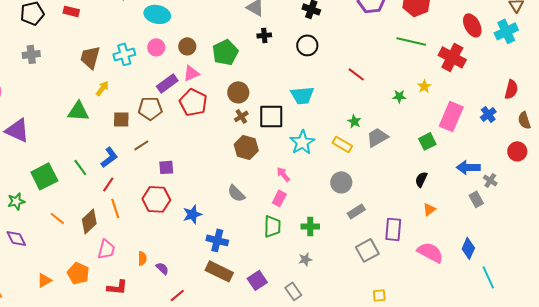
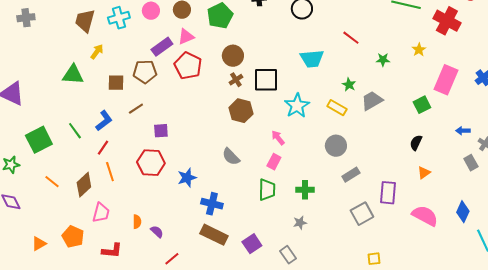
cyan trapezoid: (302, 95) -> (312, 59), moved
green star: (399, 96) -> (383, 60), moved
blue arrow: (468, 167) -> (463, 131), size x0.6

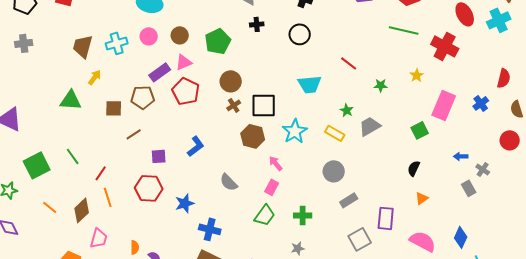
brown hexagon: (241, 111) -> (253, 136), moved
blue L-shape: (104, 121) -> (196, 146), moved
green trapezoid: (267, 190) -> (265, 215), turned 35

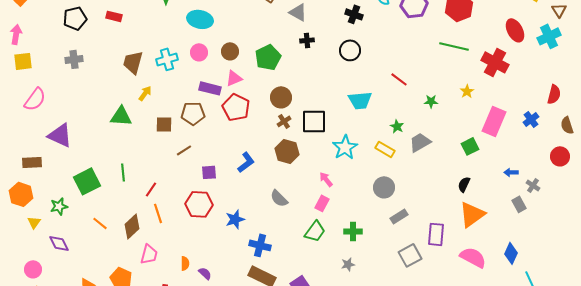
purple rectangle: (160, 72) -> (210, 88), turned 50
brown hexagon: (253, 136) -> (287, 151), moved
green line: (73, 156) -> (123, 172), turned 30
orange triangle: (422, 198) -> (472, 214), size x2.0

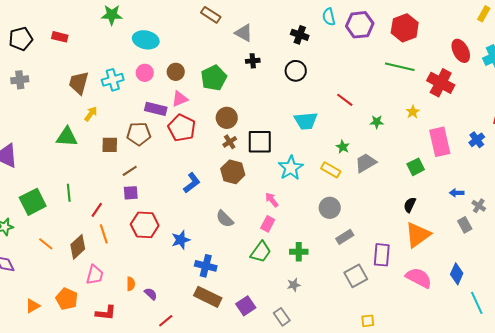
pink rectangle: (494, 121) -> (440, 142), turned -36
purple square: (209, 172) -> (131, 193), moved

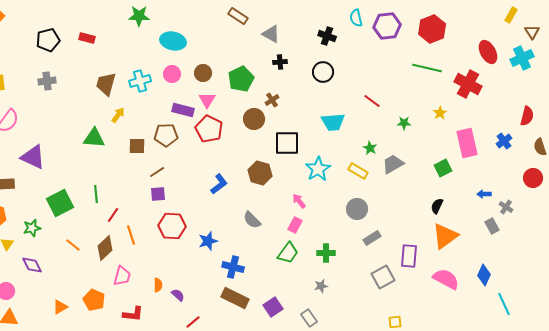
pink triangle: (180, 99) -> (207, 100), turned -36
brown cross: (230, 142) -> (272, 100), moved
red line: (97, 210) -> (113, 215), moved

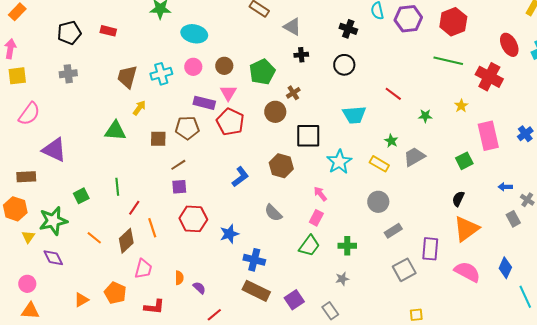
green square: (60, 203) -> (81, 196), size x0.6
green star: (32, 228) -> (53, 221), size x1.6

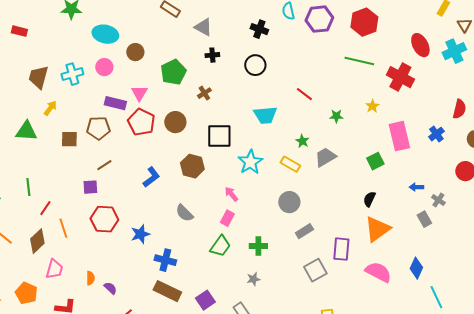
brown circle: (224, 66) -> (135, 52), moved
brown circle: (275, 112) -> (175, 122), moved
brown line: (178, 165) -> (104, 165), moved

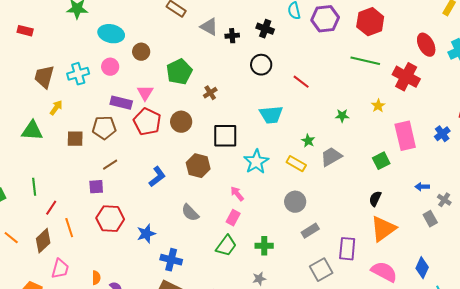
black cross: (212, 55) -> (232, 36), moved
red line: (304, 94) -> (301, 82), moved

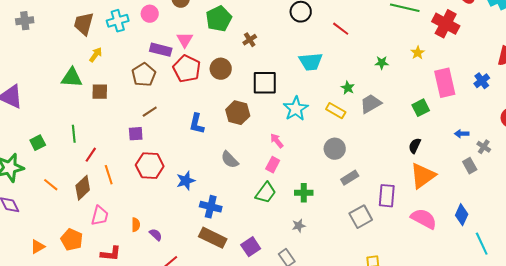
brown pentagon: (104, 128) -> (144, 75), turned -30
brown square: (75, 139) -> (100, 92), moved
blue L-shape: (157, 177) -> (197, 124), turned 140

